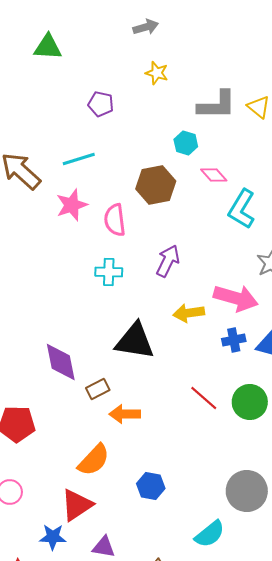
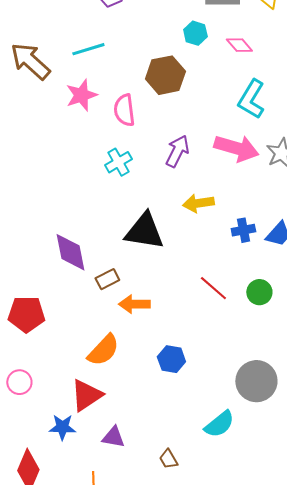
pink diamond: (214, 175) -> (239, 45), moved
cyan cross: (109, 272) -> (118, 162), turned -32
pink arrow: (236, 298) -> (236, 148), moved
green circle: (250, 402) -> (259, 292), size x0.7
blue hexagon: (151, 486) -> (171, 359), moved

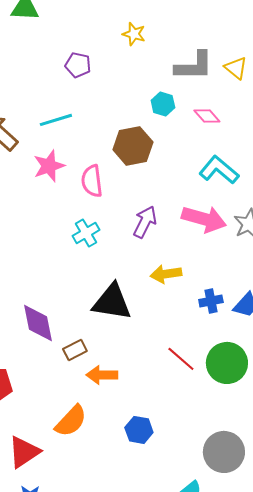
cyan L-shape: (251, 99) -> (219, 170), turned 99
green circle: (259, 292) -> (227, 363), size x1.6
red triangle: (86, 395) -> (24, 452), moved

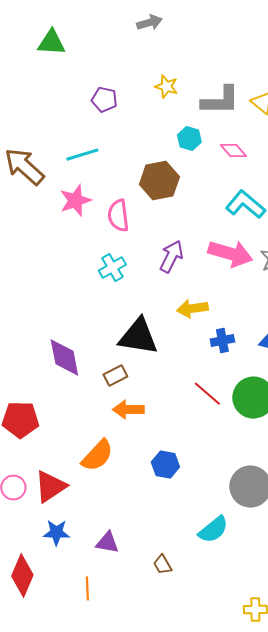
yellow star: (134, 34) -> (166, 87), moved
blue cross: (211, 301) -> (222, 341), moved
brown rectangle: (75, 350) -> (115, 376), moved

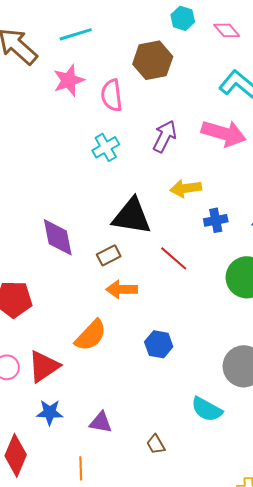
red line: (207, 394) -> (174, 258), moved
cyan semicircle: (213, 530) -> (207, 409), turned 68

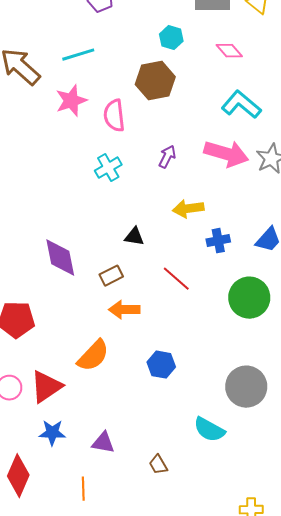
cyan hexagon: (183, 18) -> (171, 38), moved
purple arrow: (165, 136) -> (167, 157), size x0.7
black triangle: (132, 216) -> (134, 237), size x0.5

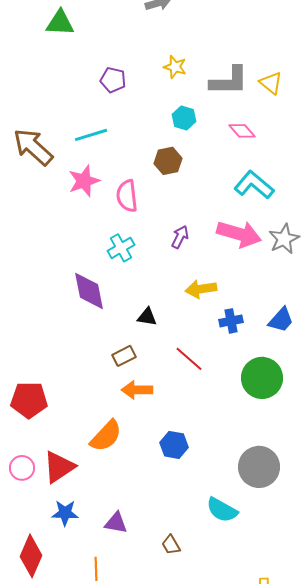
brown hexagon: (155, 81) -> (168, 161), size x0.7
purple diamond: (60, 258) -> (89, 291), moved

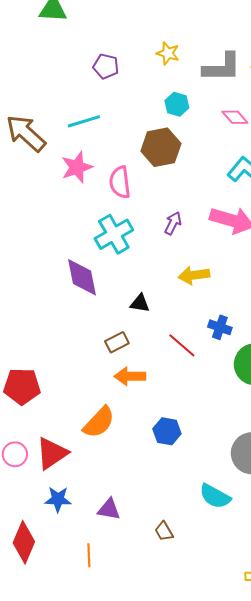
brown hexagon: (168, 161) -> (161, 147), size x1.4
cyan cross: (121, 248) -> (114, 234), size x1.4
blue cross: (231, 321) -> (220, 327), moved, turned 30

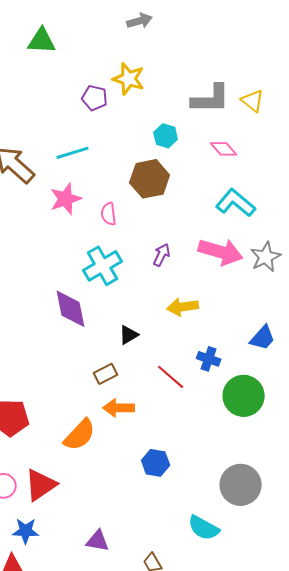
yellow star: (168, 53) -> (129, 79), moved, size x1.4
pink semicircle: (120, 182) -> (109, 214), size x0.7
black triangle: (140, 303) -> (129, 335), turned -40
orange semicircle: (99, 422) -> (80, 435), moved
blue star: (58, 499) -> (26, 531), moved

